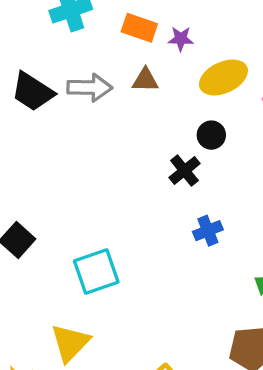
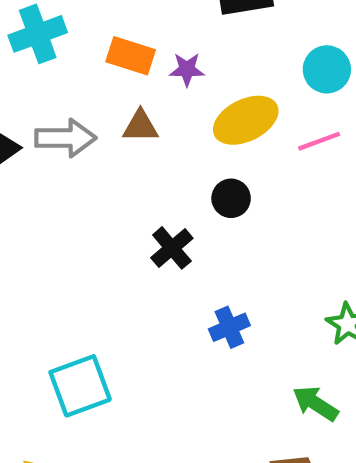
black cross: (184, 171) -> (172, 248), moved

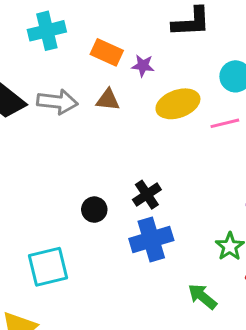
black circle: (231, 198) -> (94, 210), moved
black cross: (172, 248) -> (147, 195), moved
blue cross: (229, 327) -> (151, 240), size x1.6

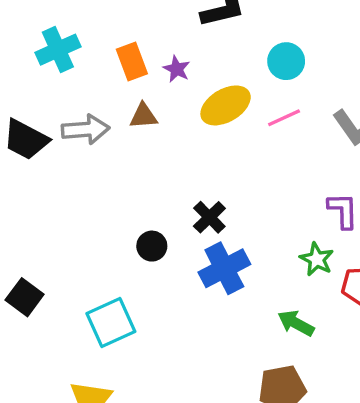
orange rectangle: (107, 52) -> (132, 61), turned 56
purple star: (143, 66) -> (177, 69), turned 30

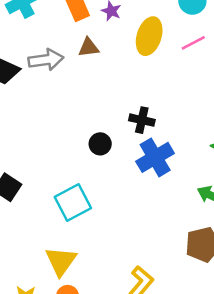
yellow ellipse: (226, 105) -> (149, 36), turned -39
black cross: (209, 217) -> (142, 120), turned -30

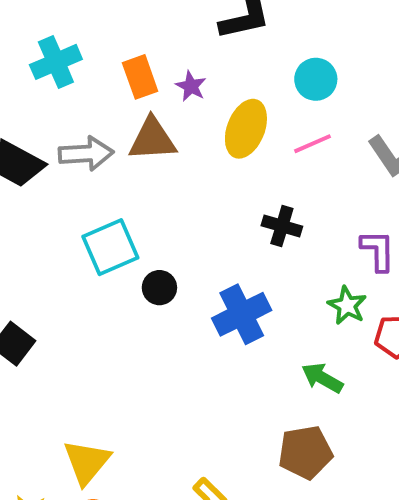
brown triangle: (89, 47) -> (152, 139), size x1.5
black cross: (142, 120) -> (282, 226), moved
cyan square: (73, 202) -> (110, 247), moved

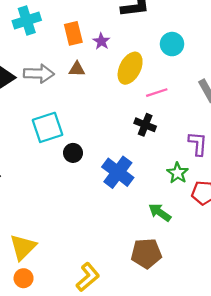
brown triangle: (152, 139) -> (77, 69), size x0.6
pink line: (312, 144) -> (157, 93), moved
blue cross: (242, 314) -> (118, 172), turned -32

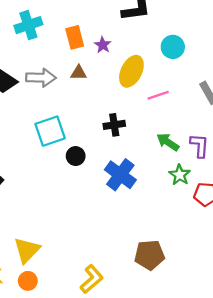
black cross: (145, 125) -> (114, 125), moved, turned -30
green arrow: (160, 212) -> (168, 142), moved

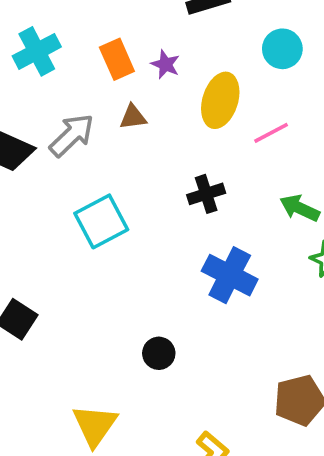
gray arrow: (41, 78) -> (72, 135), turned -36
black circle: (76, 156) -> (159, 353), moved

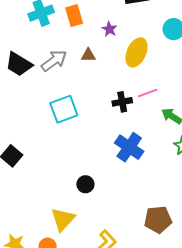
orange rectangle: (117, 59) -> (74, 16), moved
pink line: (271, 133) -> (148, 93), moved
yellow triangle: (95, 425) -> (63, 219), moved

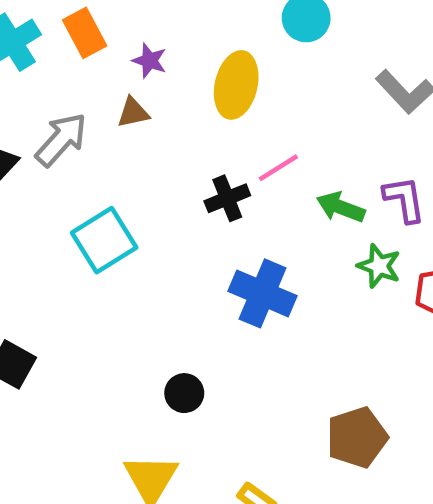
purple star: (110, 29) -> (150, 61), moved

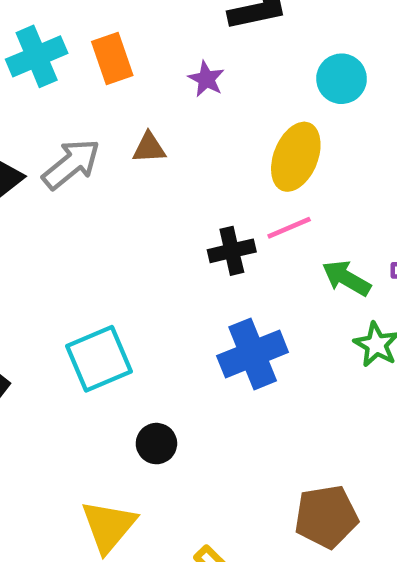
purple star: (150, 61) -> (206, 79), moved
yellow ellipse: (236, 85) -> (296, 157), moved
cyan square: (104, 240) -> (99, 359), moved
blue cross: (262, 293) -> (253, 354), turned 36

